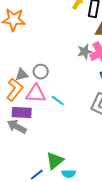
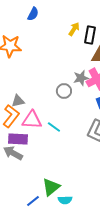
gray circle: (41, 72) -> (64, 91), moved

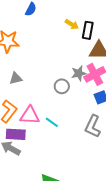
yellow arrow: (74, 29) -> (72, 24), turned 88
gray triangle: (18, 101) -> (16, 78), moved

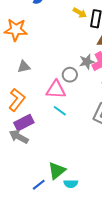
pink triangle: (30, 115) -> (56, 90), moved
purple rectangle: (16, 134) -> (24, 123), turned -30

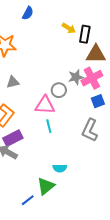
cyan line: (60, 111) -> (49, 126), turned 40
cyan semicircle: (71, 184) -> (60, 168), moved

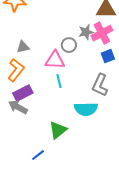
gray triangle: (13, 82) -> (23, 47), moved
cyan semicircle: (60, 168) -> (86, 109), moved, size x1.6
green triangle: (46, 186) -> (58, 130), moved

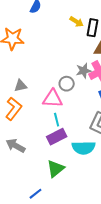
purple rectangle: (23, 93) -> (57, 137), moved

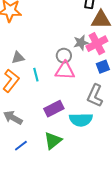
pink triangle: (53, 99) -> (65, 71), moved
cyan line: (57, 120) -> (36, 75), moved
blue line: (36, 194) -> (21, 146), moved

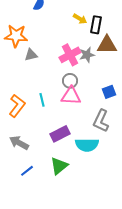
gray star: (81, 43) -> (87, 55), moved
pink cross: (97, 44) -> (70, 55), moved
gray triangle: (18, 58) -> (31, 55), moved

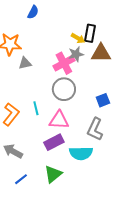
yellow arrow: (80, 19) -> (78, 38), moved
gray star: (87, 55) -> (76, 54), moved
gray circle: (70, 81) -> (64, 89), size x1.5
pink triangle: (71, 96) -> (59, 120), moved

